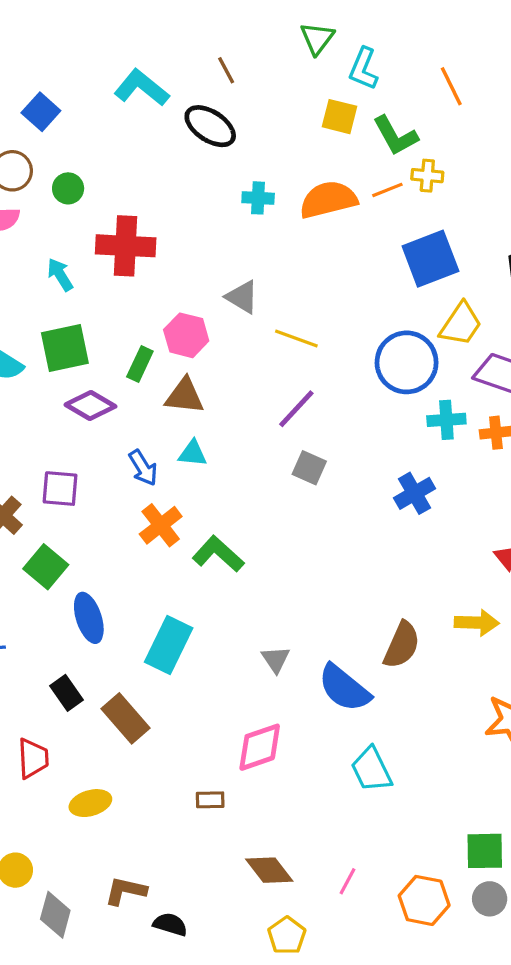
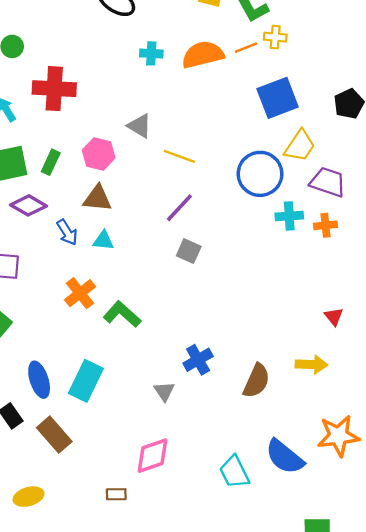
green rectangle: (140, 364) -> (51, 162), moved
blue arrow: (143, 468) -> (67, 232), moved
blue cross: (415, 493) -> (198, 360), moved
blue ellipse: (89, 618) -> (39, 380), moved
blue semicircle: (344, 688) -> (285, 457), moved

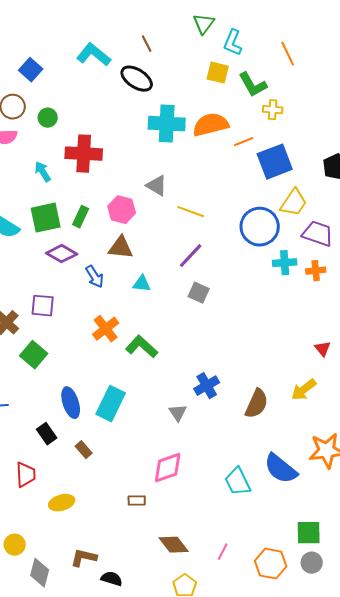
orange line: (246, 48) -> (244, 142), moved
cyan cross: (151, 53) -> (167, 124), size x1.8
cyan triangle: (103, 241) -> (142, 284), moved
yellow arrow: (311, 364) -> (304, 390), turned 140
brown rectangle: (54, 435) -> (84, 450), size x0.6

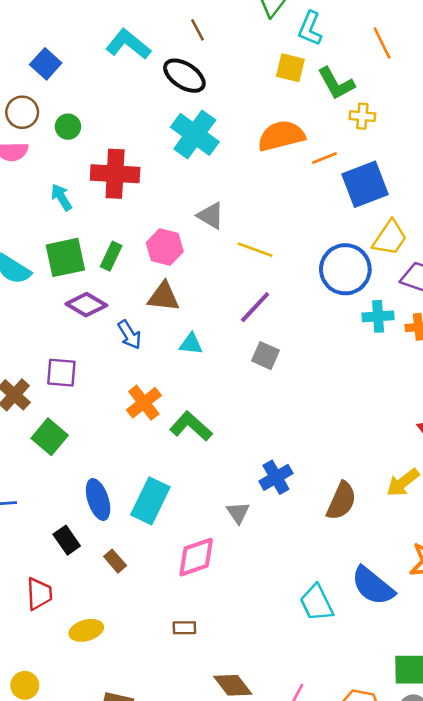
cyan cross: (167, 124) -> (195, 134), moved, turned 33
pink diamond: (168, 468) -> (196, 557), moved

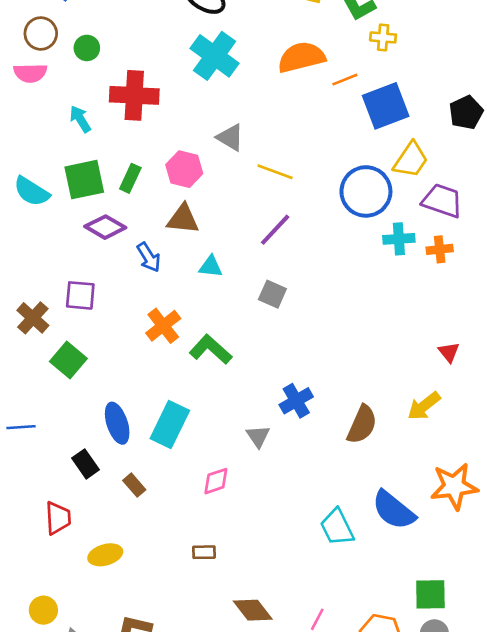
gray square: (266, 356) -> (272, 294), moved
pink diamond: (196, 557) -> (216, 481), size x0.7

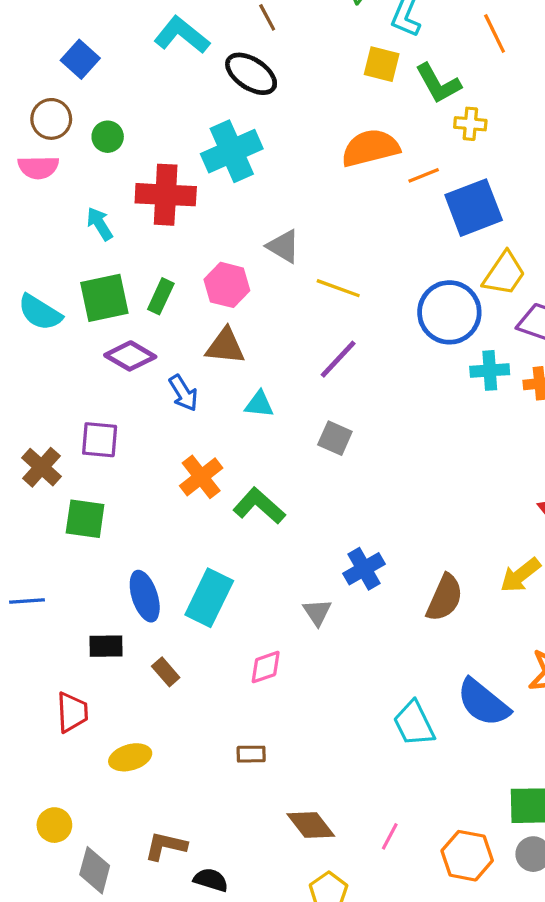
cyan cross: (215, 56) -> (232, 151), moved, turned 30
green square: (68, 360) -> (85, 519), turned -32
black rectangle: (86, 464) -> (106, 646), turned -56

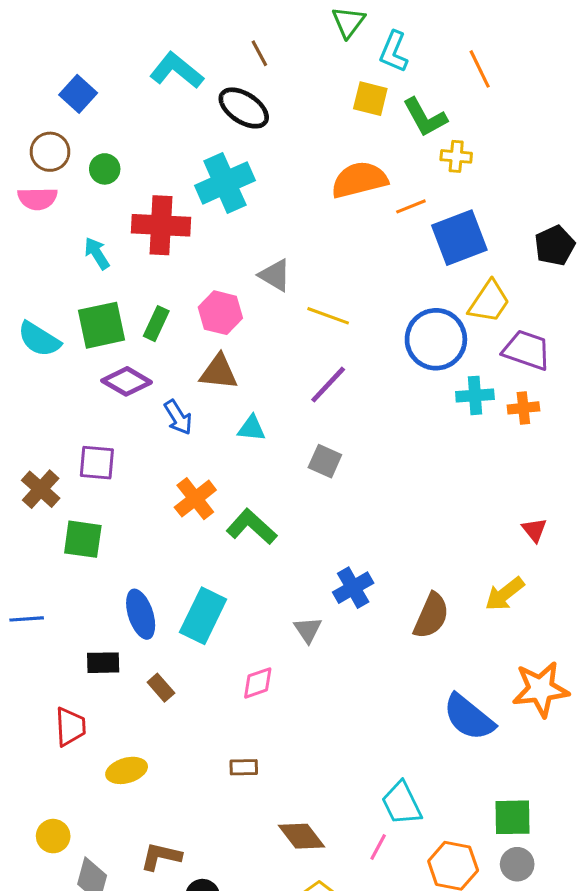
cyan trapezoid: (414, 723) -> (402, 803), moved

